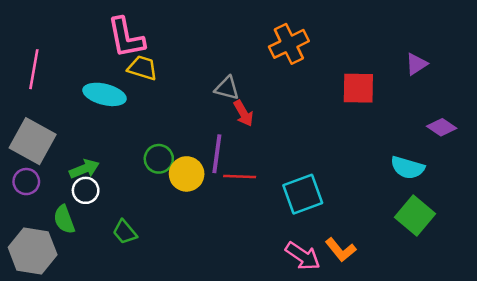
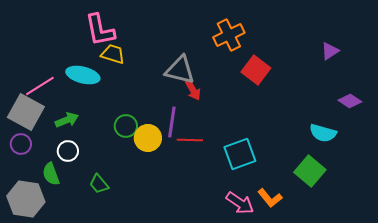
pink line: (34, 69) -> (40, 86), moved, turned 48
gray triangle: (227, 88) -> (180, 70), size x1.5
red square: (358, 88) -> (256, 70), moved, turned 36
green arrow: (84, 169) -> (67, 120), moved
green square: (415, 216) -> (310, 171), moved

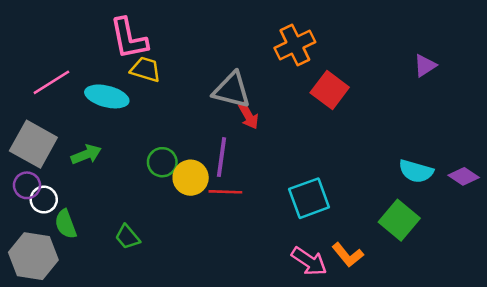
pink line: (40, 86) -> (51, 82), moved
purple diamond: (350, 101) -> (464, 176), moved
red line: (190, 140) -> (225, 192), moved
white circle: (68, 151) -> (44, 200), moved

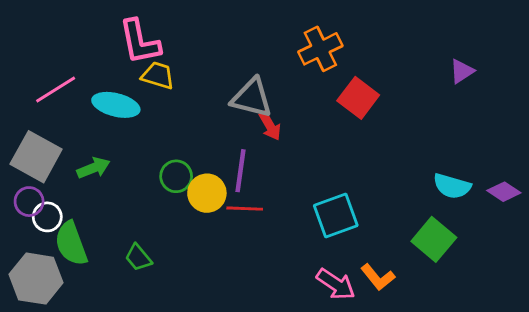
green semicircle: (66, 224) -> (71, 244), size x1.4

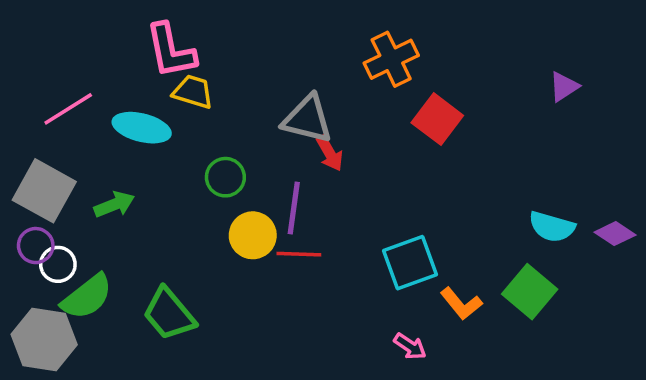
green circle: (176, 176) -> (225, 177), moved
green semicircle: (71, 244) -> (87, 297), turned -108
green trapezoid: (138, 258) -> (169, 314), size x1.6
orange L-shape: (378, 277) -> (461, 304), moved
pink arrow: (336, 284) -> (410, 346), size x0.7

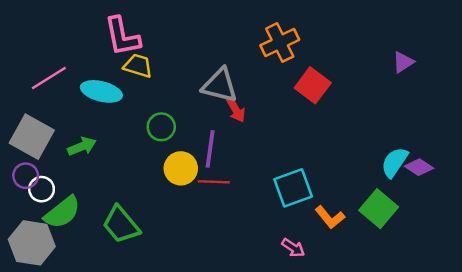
cyan semicircle: (552, 227) -> (395, 162), turned 108
purple diamond: (615, 234) -> (419, 167), moved

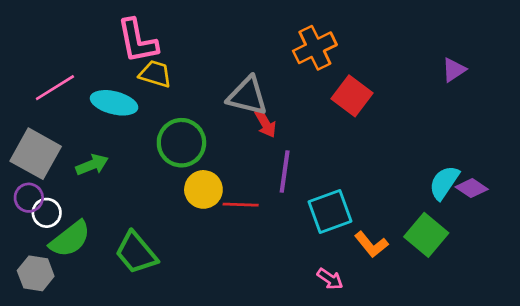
green circle: (161, 127) -> (181, 143), size x1.5
purple line: (210, 149) -> (285, 172), moved
gray hexagon: (32, 243) -> (36, 273), size x0.7

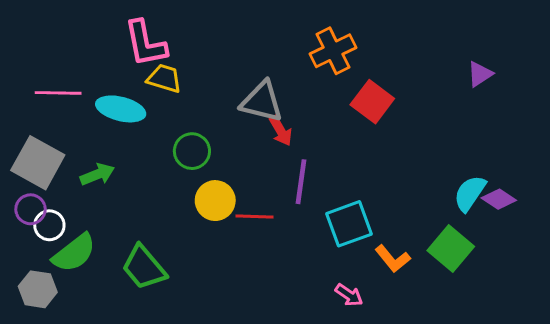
pink line: (55, 88) -> (58, 93), turned 33
green circle: (181, 143) -> (192, 151), size x0.7

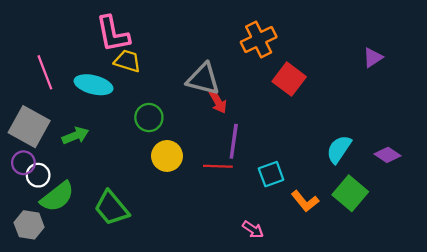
pink line: (58, 93) -> (45, 72), turned 68
cyan semicircle: (470, 193) -> (339, 149), moved
red line: (254, 217) -> (218, 166), moved
cyan square: (349, 224) -> (271, 174), size x0.7
pink arrow: (349, 295) -> (253, 229), moved

